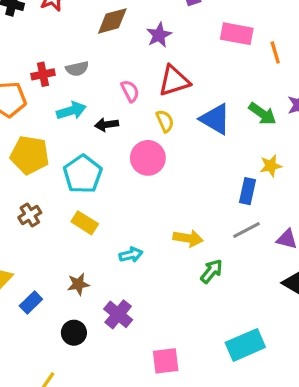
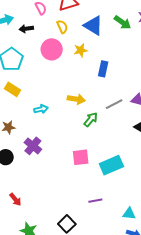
yellow star: (271, 166) -> (81, 50), moved
blue rectangle: (248, 191) -> (103, 69), moved
gray line: (247, 230) -> (114, 104), moved
pink square: (166, 361) -> (81, 157), moved

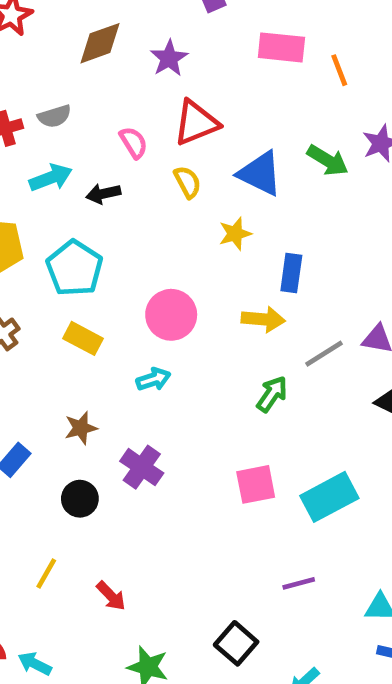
pink circle: (52, 49) -> (171, 315), moved
yellow arrow: (76, 99) -> (263, 319), moved

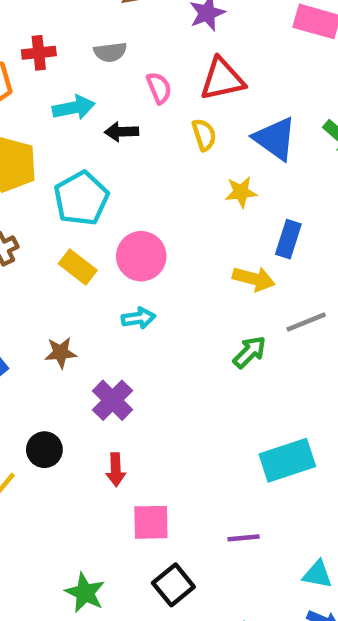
gray semicircle: (54, 116) -> (110, 52), moved
pink circle: (171, 315) -> (141, 256), moved
pink square: (256, 484) -> (151, 522), moved
black circle: (80, 499) -> (44, 450), moved
red arrow: (111, 596) -> (116, 470), moved, turned 32

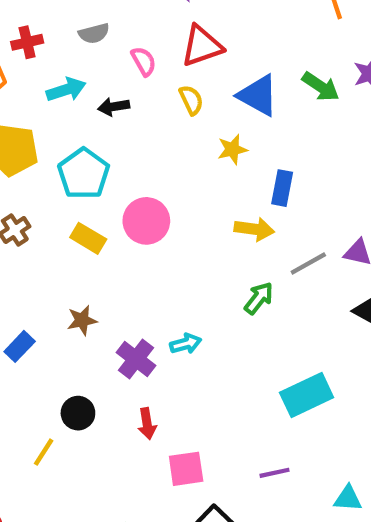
cyan arrow: (138, 318) -> (186, 344), moved

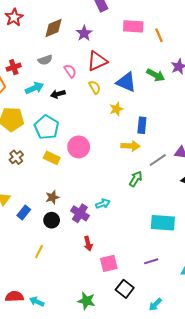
cyan rectangle: (307, 395) -> (163, 223), turned 35
black circle: (78, 413) -> (52, 220), moved
yellow line: (44, 452) -> (39, 252), moved

